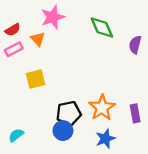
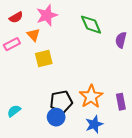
red semicircle: (13, 30) -> (16, 17), moved
yellow square: (35, 79) -> (44, 58), moved
cyan semicircle: (16, 135) -> (14, 111), moved

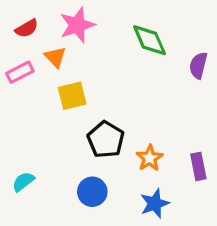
orange star: (91, 97) -> (150, 158), size x0.7
black pentagon: (61, 102) -> (106, 140), moved, turned -30

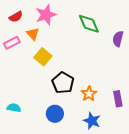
yellow square: (72, 96) -> (43, 57), turned -36
cyan semicircle: (23, 182) -> (14, 108), turned 48
blue star: (155, 204) -> (92, 121), turned -30

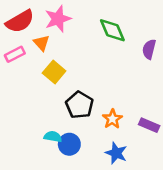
red semicircle: (16, 17) -> (20, 21), size x1.6
purple rectangle: (118, 99) -> (149, 125), turned -56
cyan semicircle: (14, 108) -> (53, 137), moved

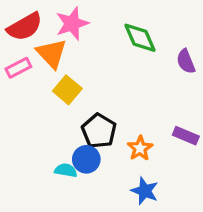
orange triangle: (41, 43) -> (52, 54), size x1.5
purple semicircle: (149, 49) -> (186, 61), turned -36
purple rectangle: (149, 125) -> (186, 136), moved
blue circle: (69, 144) -> (86, 159), moved

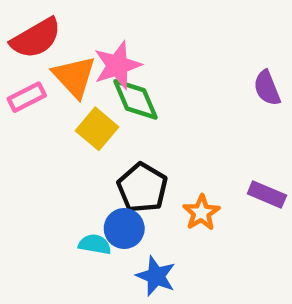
pink star: (72, 24) -> (117, 65), moved
green diamond: (140, 38) -> (136, 99), moved
blue star: (145, 191) -> (156, 276), moved

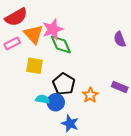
yellow square: (97, 129) -> (34, 66), moved, turned -30
cyan semicircle: (95, 244) -> (43, 99), moved

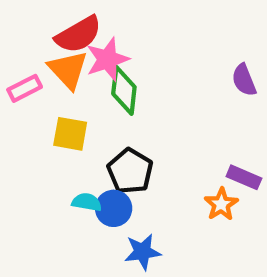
red semicircle: (16, 17) -> (78, 35), moved
green diamond: (61, 44) -> (124, 90), turned 30
orange star: (90, 95) -> (221, 204), moved
blue star: (70, 124) -> (143, 252), turned -30

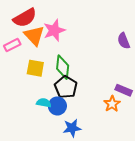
red semicircle: (78, 35) -> (25, 18), moved
green diamond: (124, 90) -> (63, 67), moved

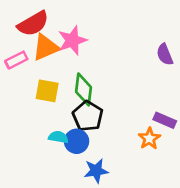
orange triangle: (34, 36) -> (46, 47), turned 50

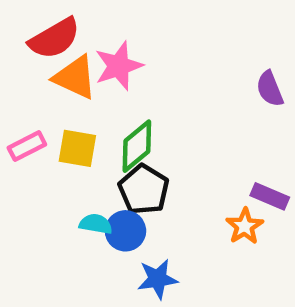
orange triangle: (46, 47) -> (75, 77), turned 48
pink rectangle: (16, 60) -> (27, 146), moved
green diamond: (84, 89) -> (137, 146), turned 44

